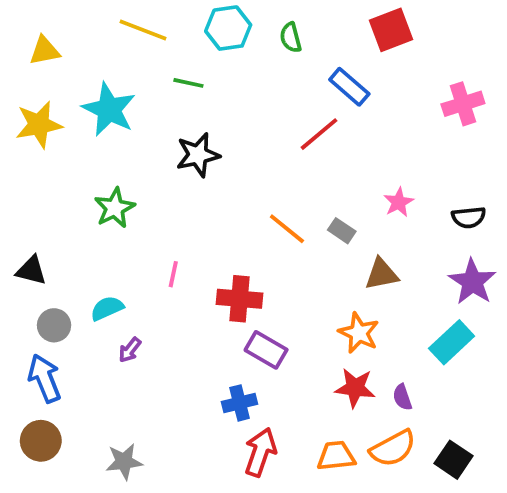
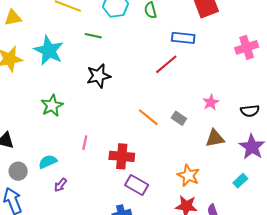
blue rectangle: (349, 87) -> (183, 38), turned -35
brown triangle: (382, 274) -> (215, 138), moved
cyan rectangle: (452, 342) -> (240, 181), size x0.6

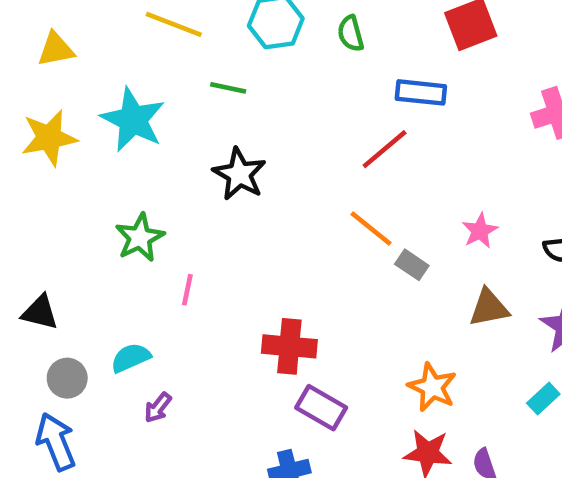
black star: (99, 76) -> (239, 174), turned -30
orange line: (148, 117) -> (371, 228), moved
pink line: (85, 143) -> (187, 290), moved

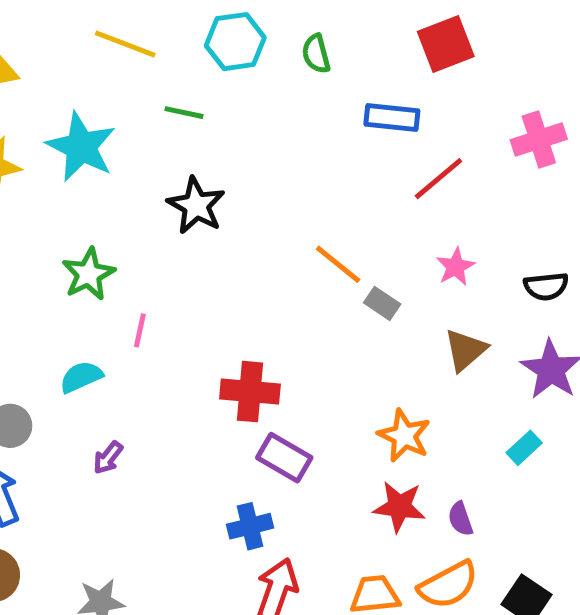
red line: (385, 149) -> (438, 179), moved
brown triangle: (489, 308) -> (465, 350), turned -30
cyan semicircle: (131, 358) -> (81, 377), moved

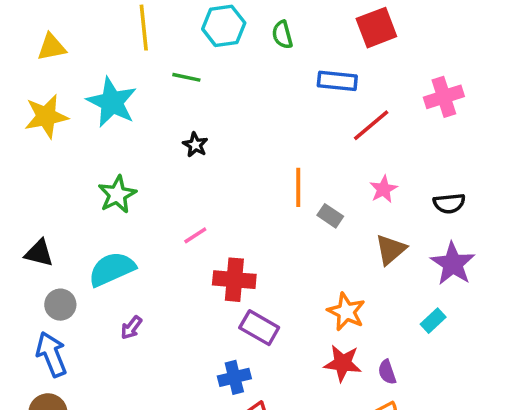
yellow line: (125, 44) -> (144, 28), turned 63
black star: (196, 206) -> (195, 145), size x0.6
orange line: (338, 264) -> (298, 187), turned 51
pink line: (140, 330) -> (195, 235), moved, turned 45
cyan semicircle: (81, 377) -> (112, 269), size x1.5

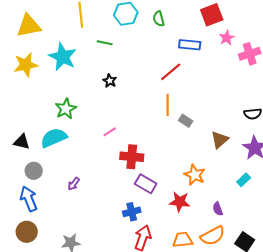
yellow triangle: (51, 47) -> (29, 26), size x1.5
red line: (371, 125) -> (171, 72), moved
pink star: (383, 189) -> (227, 38), moved
cyan semicircle: (112, 269) -> (54, 138), moved
red star: (343, 363) -> (180, 202), moved

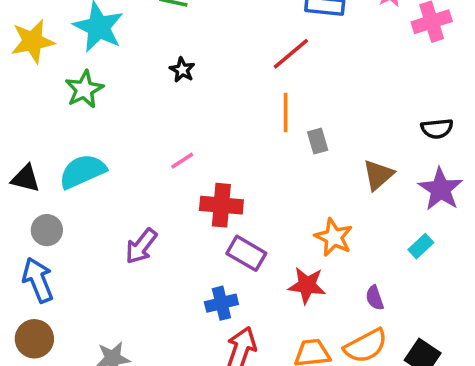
green star: (66, 109) -> (84, 89), moved
gray rectangle: (186, 121) -> (318, 141), turned 40
purple arrow: (74, 184) -> (141, 246), moved, size x1.5

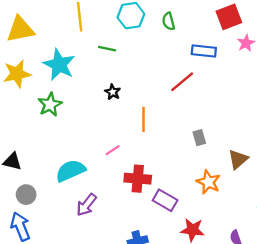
orange line: (286, 113) -> (143, 119), moved
cyan semicircle: (82, 171) -> (70, 171), moved
orange star: (334, 237) -> (208, 182), moved
purple rectangle: (246, 253) -> (165, 200), moved

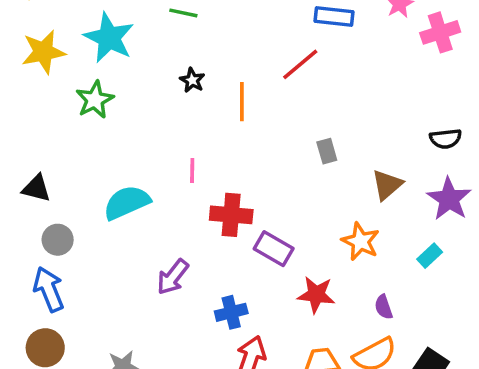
orange line: (143, 119) -> (242, 102), moved
pink line: (113, 150) -> (192, 171), turned -56
orange star: (208, 182) -> (361, 241), moved
purple arrow: (86, 205) -> (173, 277), moved

